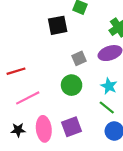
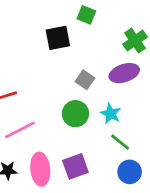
gray square: (79, 58) -> (85, 80), turned -32
cyan star: (109, 86) -> (111, 114), moved

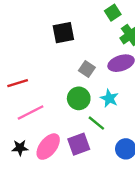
green square: (86, 15) -> (113, 13), moved, turned 35
green line: (120, 142) -> (96, 123), moved
pink ellipse: (40, 169) -> (48, 147), turned 44

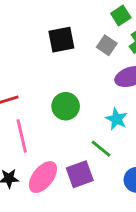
gray square: (87, 69) -> (107, 45), moved
green circle: (79, 98) -> (66, 106), moved
pink line: (31, 112) -> (22, 136), turned -76

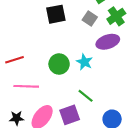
cyan star: (117, 119) -> (84, 62), moved
pink line: (22, 136) -> (26, 86), turned -75

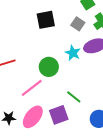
cyan star: (84, 62) -> (73, 53), moved
pink line: (26, 86) -> (32, 88), moved, turned -40

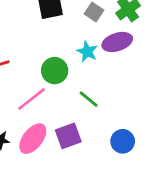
green line: (74, 97) -> (89, 99), moved

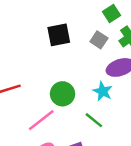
cyan star: (87, 52) -> (103, 91), moved

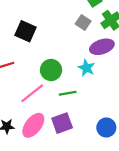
black square: (59, 35) -> (26, 31), moved, turned 35
green line: (94, 120) -> (68, 93), moved, turned -49

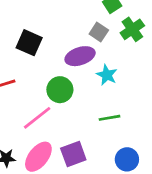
purple ellipse: (102, 47) -> (80, 56), moved
cyan star: (86, 68) -> (107, 75), moved
green line: (68, 93) -> (110, 118), moved

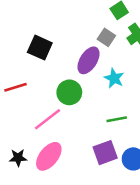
purple ellipse: (80, 56) -> (88, 60), turned -40
purple square: (73, 154) -> (105, 153), moved

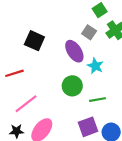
purple ellipse: (88, 60) -> (74, 51), turned -65
green circle: (69, 92) -> (72, 86), moved
pink line: (48, 119) -> (26, 104), moved

